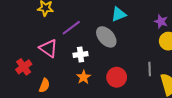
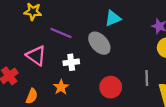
purple line: (71, 28) -> (61, 33), turned 60
orange star: (84, 77) -> (61, 87), moved

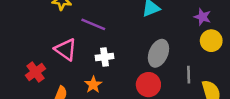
gray ellipse: (99, 43) -> (158, 53), moved, turned 65

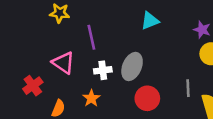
purple line: (93, 24) -> (91, 37), turned 55
gray ellipse: (158, 53) -> (132, 66), moved

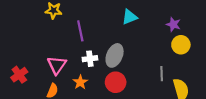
pink triangle: (63, 63) -> (57, 65), moved, turned 30
red cross: (33, 86) -> (19, 75), moved
red circle: (147, 98) -> (116, 82), moved

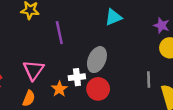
white cross: (90, 59) -> (77, 77), moved

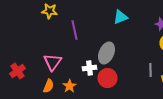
orange star: (59, 89) -> (70, 86), moved

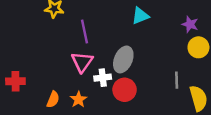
pink triangle: (52, 62) -> (82, 62), moved
red cross: (18, 71) -> (15, 81), turned 35

